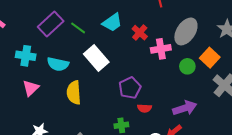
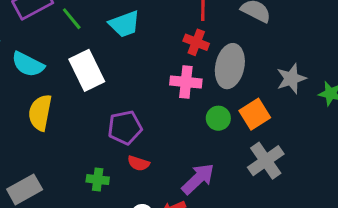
gray ellipse: (186, 31) -> (230, 66), turned -36
red cross: (140, 33) -> (196, 42), moved, turned -35
purple arrow: (185, 108) -> (198, 179), turned -40

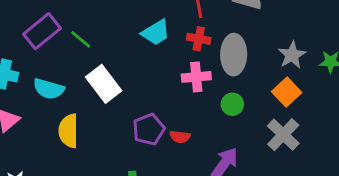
cyan trapezoid: (124, 24) -> (156, 32), moved
orange square: (255, 114) -> (287, 92), moved
red semicircle: (138, 163) -> (180, 137), moved

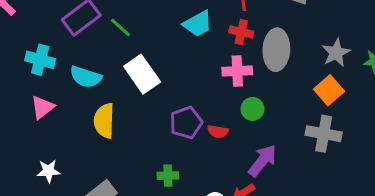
green circle: (232, 104) -> (252, 109), moved
gray cross: (283, 135) -> (324, 134), turned -36

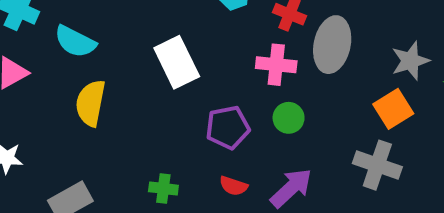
white rectangle: (142, 74) -> (177, 62), moved
purple pentagon: (186, 123) -> (228, 127), moved
red semicircle: (218, 131) -> (234, 186), moved

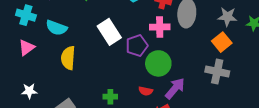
gray star: (410, 61) -> (227, 17), turned 30
green circle: (289, 118) -> (158, 63), moved, size x1.6
purple pentagon: (228, 127) -> (137, 46), moved

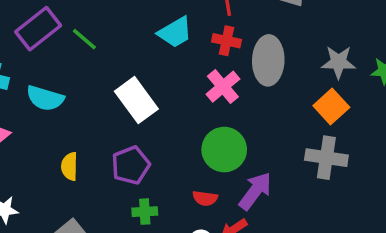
pink cross: (160, 27) -> (223, 87), turned -36
purple pentagon: (137, 46) -> (131, 165), moved
yellow semicircle: (68, 58) -> (69, 166), moved, size x0.7

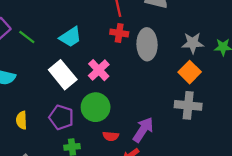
cyan trapezoid: (175, 32) -> (70, 37), moved
pink cross: (223, 87) -> (99, 70), moved
green circle: (224, 150) -> (96, 107), moved
purple pentagon: (131, 165) -> (61, 117), turned -30

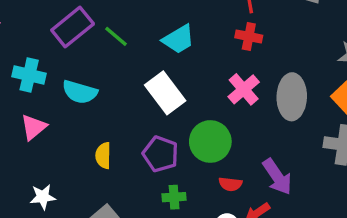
gray ellipse: (147, 44) -> (292, 97), moved
pink cross: (99, 70) -> (244, 89), moved
purple arrow: (143, 130) -> (277, 177), turned 110

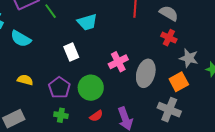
red cross: (249, 36) -> (169, 38), moved
white rectangle: (165, 93) -> (71, 52), size x0.7
yellow semicircle: (103, 156) -> (25, 80), turned 91
red semicircle: (230, 184) -> (96, 116), turned -56

